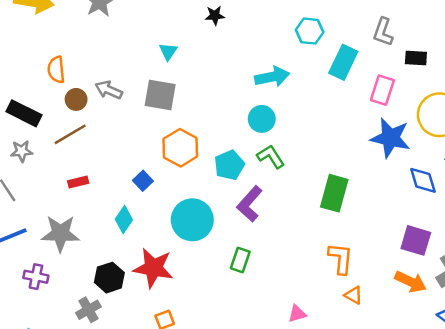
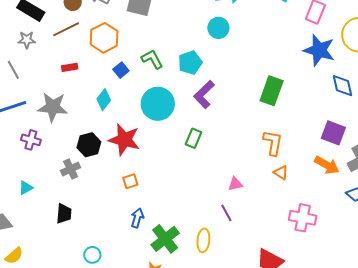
orange hexagon: (180, 148) -> (104, 38), moved
green L-shape: (271, 157) -> (152, 59), moved

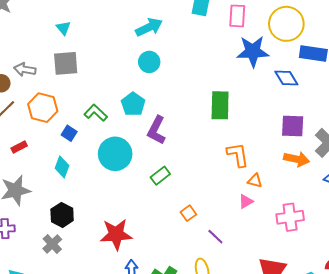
green rectangle: (193, 138) -> (160, 176), turned 48
red star: (124, 140) -> (116, 234), moved
orange square: (130, 181) -> (188, 213), moved
pink triangle: (235, 184) -> (246, 201), moved

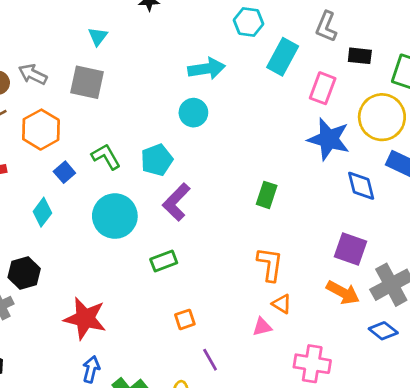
green rectangle: (220, 105) -> (267, 195), size x0.7

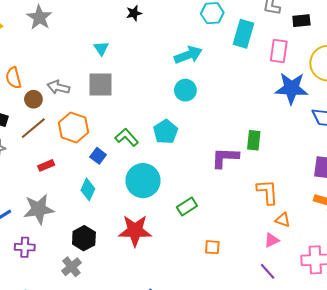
purple L-shape: (176, 202) -> (225, 158), moved, turned 60
red star: (85, 318) -> (135, 231), moved
orange square: (185, 319) -> (212, 247), turned 35
purple line: (210, 360) -> (268, 271), moved

